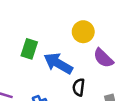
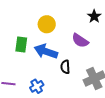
yellow circle: (83, 32) -> (47, 24), moved

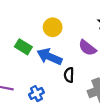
green rectangle: (21, 44) -> (23, 47), turned -70

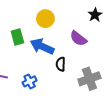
green rectangle: (23, 47) -> (17, 37), turned 42

